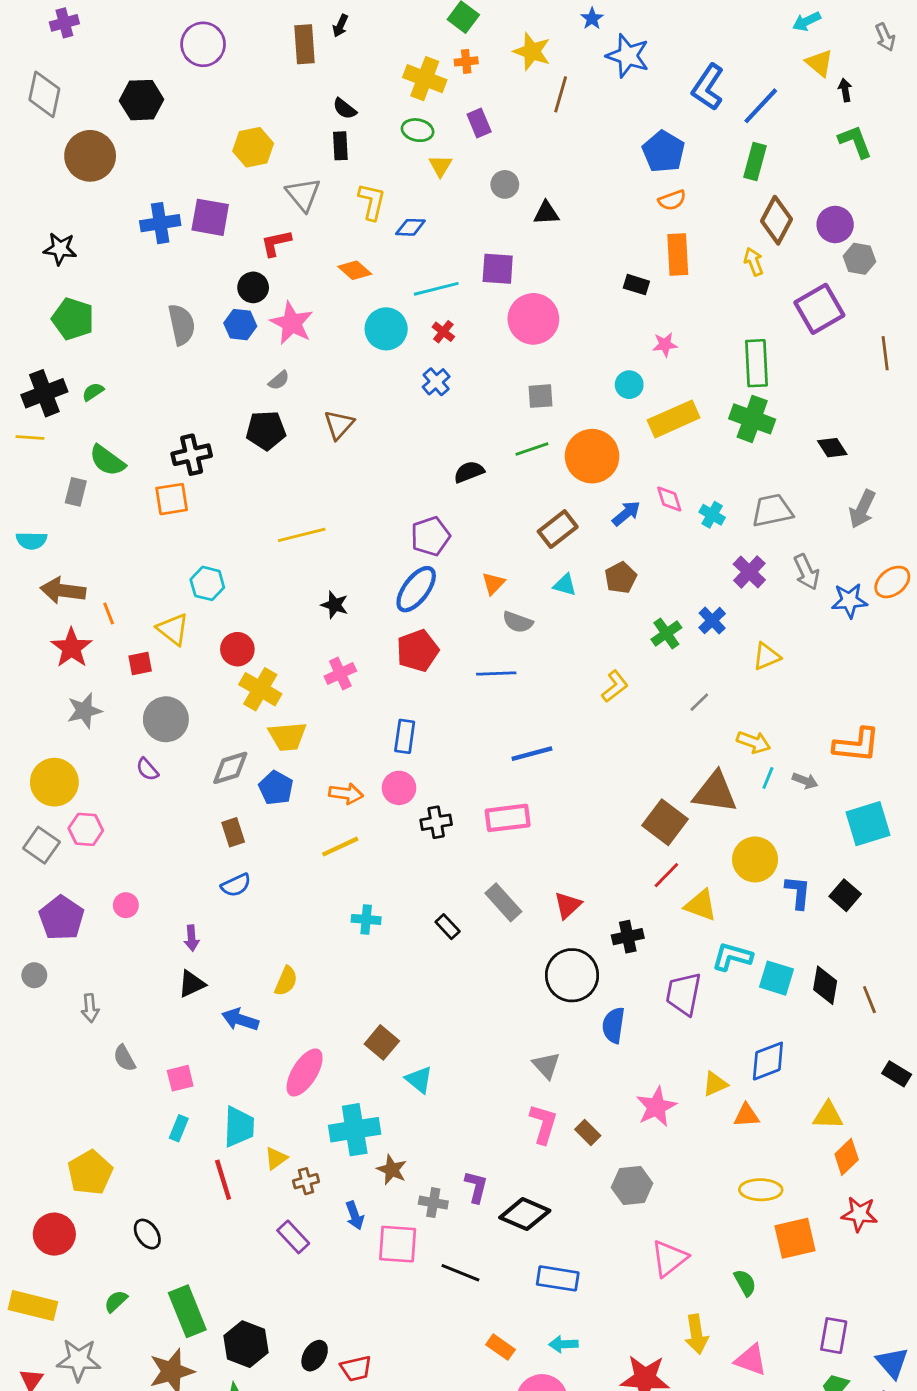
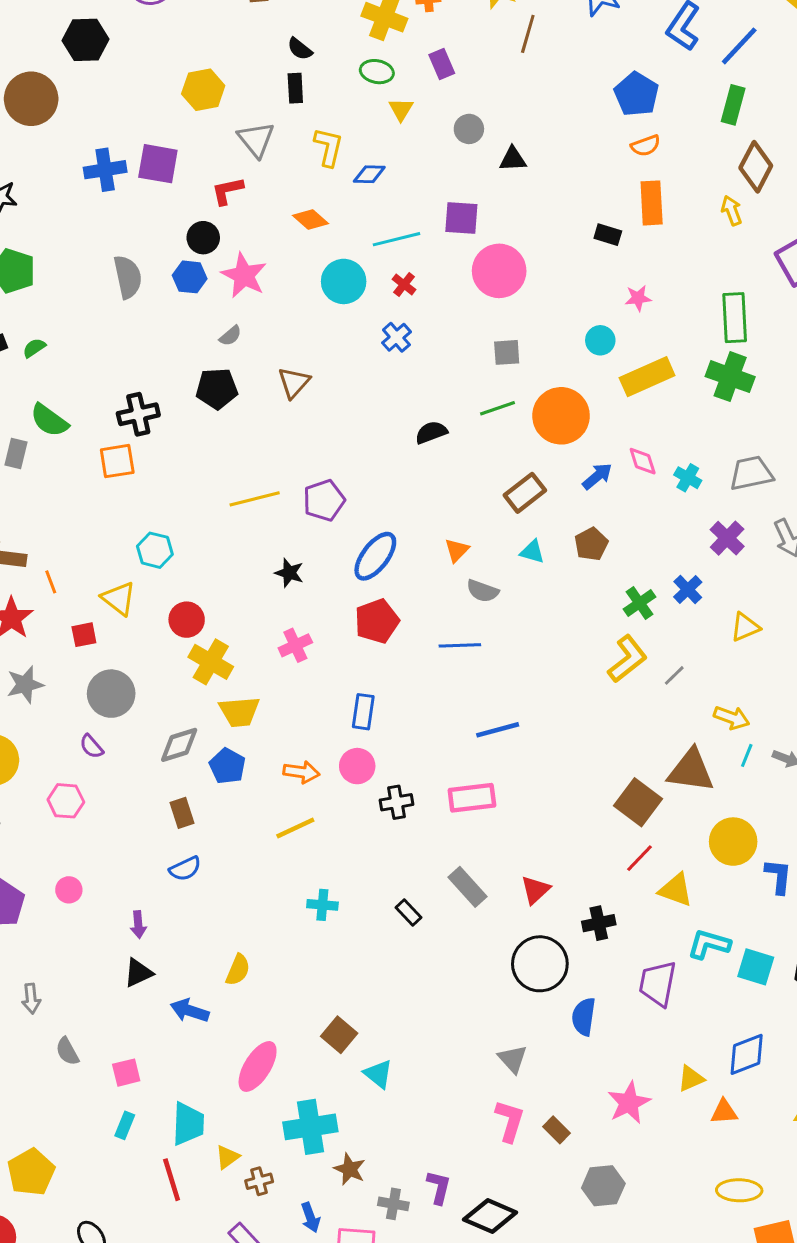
purple pentagon: (430, 536) -> (324, 500), moved
yellow L-shape: (615, 686) -> (627, 659), moved, size x1.4
pink hexagon: (86, 829) -> (66, 801), moved

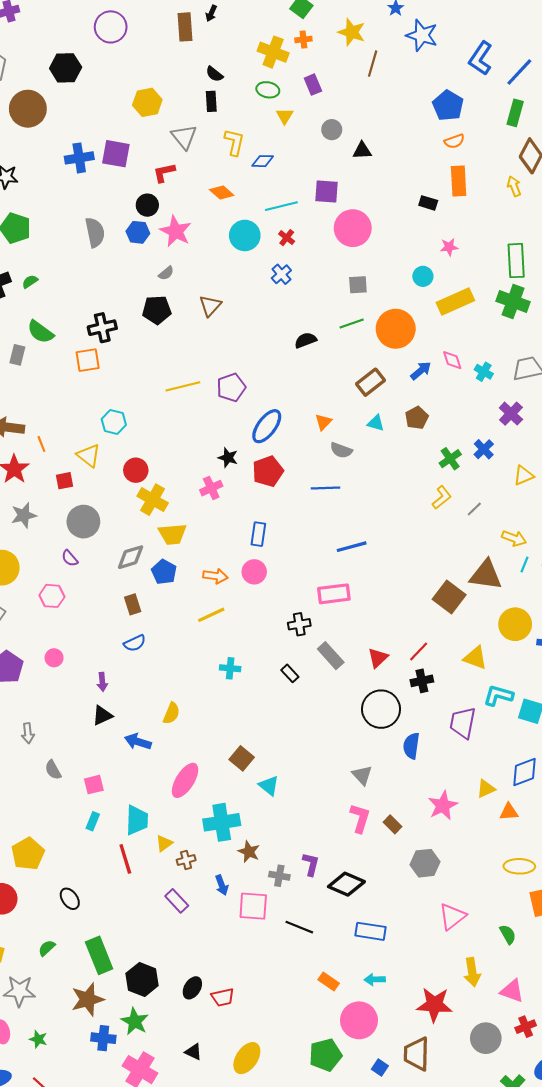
black star: (289, 573) -> (228, 458), moved
yellow L-shape: (627, 659) -> (442, 497), size x0.7
black cross: (396, 802) -> (299, 624), moved
red line: (640, 858) -> (419, 651), moved

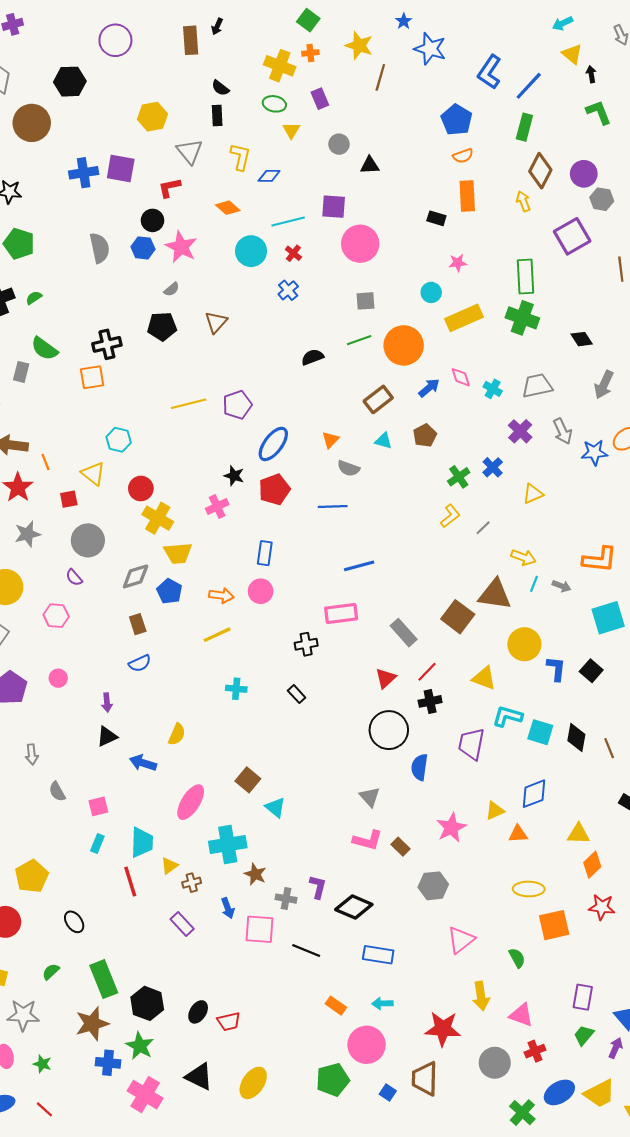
gray rectangle: (331, 656) -> (404, 633), moved
pink L-shape: (360, 818) -> (368, 840), turned 88
black triangle: (193, 1052) -> (199, 1077), size x1.6

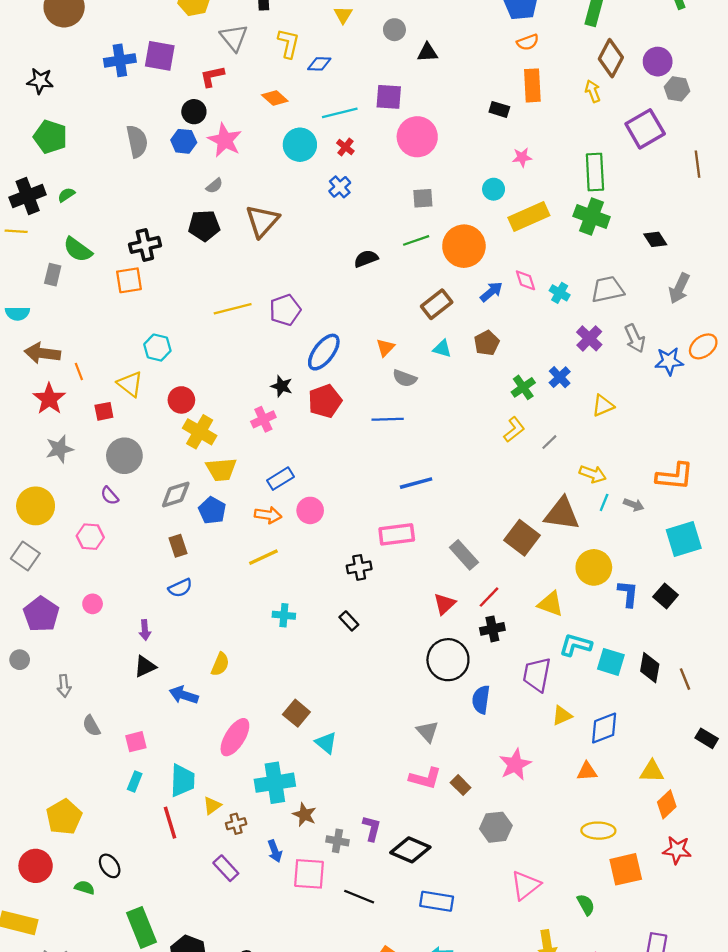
brown triangle: (216, 322) -> (262, 221), size x1.4
blue rectangle: (265, 553) -> (281, 479), moved, turned 50
yellow triangle: (495, 811) -> (562, 716), moved
green semicircle: (51, 972) -> (85, 888), moved, turned 60

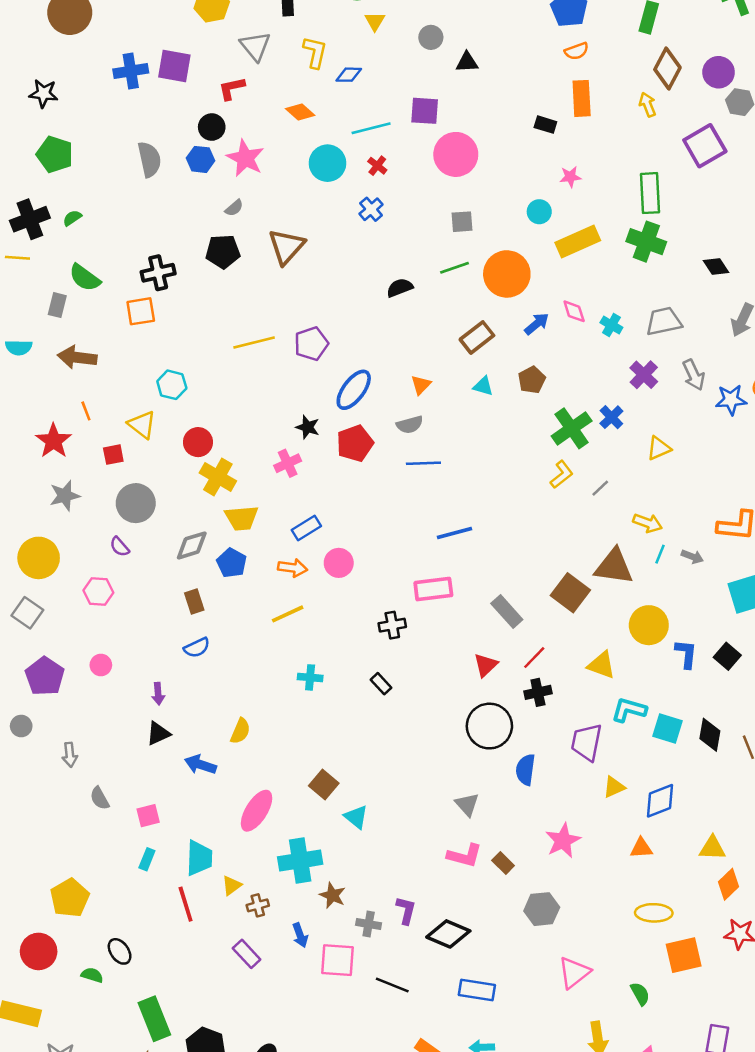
brown arrow: (42, 353) -> (77, 357), moved
gray semicircle: (405, 378) -> (410, 425), moved, turned -35
green cross: (523, 387) -> (572, 428), size x1.5

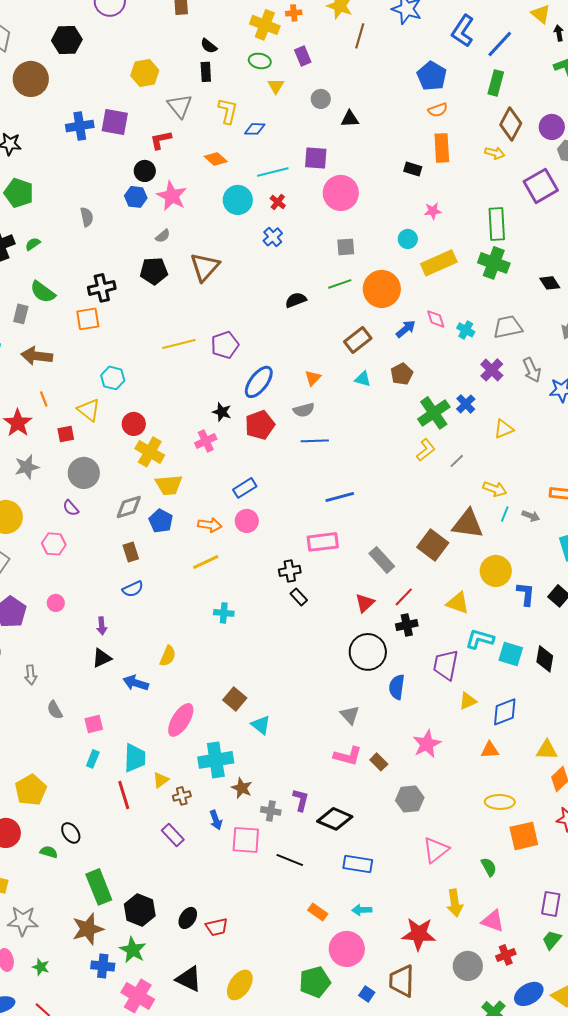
yellow arrow: (648, 105) -> (495, 153), turned 126
gray semicircle: (149, 159) -> (87, 217), moved, size x0.7
blue rectangle: (306, 528) -> (245, 488), moved
black rectangle: (381, 684) -> (299, 597), moved

